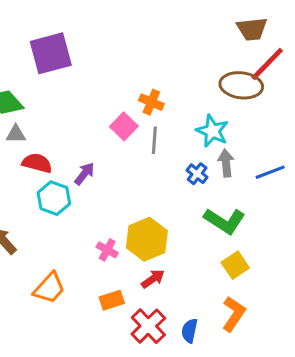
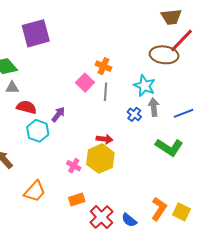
green L-shape: (225, 221) -> (169, 147), moved
yellow square: (235, 265) -> (181, 212), moved, turned -30
red arrow: (153, 279) -> (105, 139), moved, turned 42
blue semicircle: (189, 331) -> (129, 220), turned -63

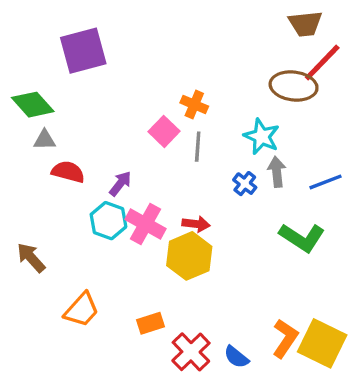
cyan hexagon: (38, 131) -> (108, 221), moved
pink cross: (74, 166) -> (145, 224), moved, size x1.6
yellow square: (181, 212) -> (322, 343), size x1.6

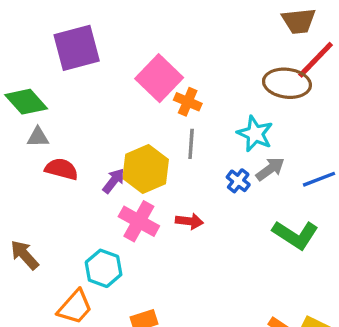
pink square: (164, 131) -> (159, 78), moved, size x1.5
gray arrow: (277, 172) -> (270, 169), turned 60
cyan hexagon: (108, 221) -> (104, 268), moved
yellow hexagon: (189, 256) -> (146, 169), moved

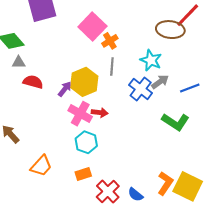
orange cross: (188, 102) -> (110, 41), turned 35
blue cross: (238, 181) -> (141, 89), size x1.6
red arrow: (189, 221) -> (100, 113), moved
cyan hexagon: (104, 268) -> (86, 142), moved

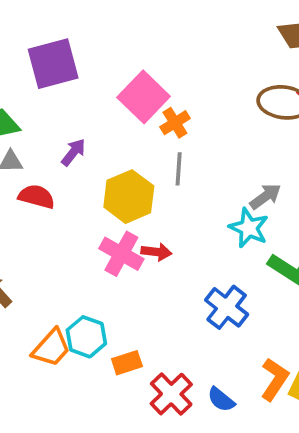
cyan star: (151, 60) -> (249, 228), moved
purple arrow: (65, 89) -> (73, 152), moved
blue cross: (141, 89) -> (227, 307), moved
cyan hexagon: (86, 142) -> (86, 337), moved

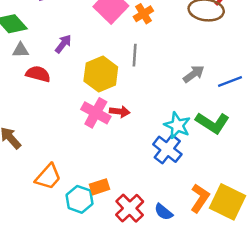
orange cross: (175, 123) -> (143, 14), moved
cyan star: (249, 228) -> (177, 125), moved
cyan hexagon: (86, 337) -> (79, 199), moved

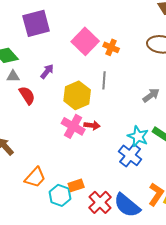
orange cross: (143, 14) -> (111, 47), turned -35
red semicircle: (38, 74) -> (27, 95), turned 42
blue semicircle: (164, 212) -> (127, 205), size x1.8

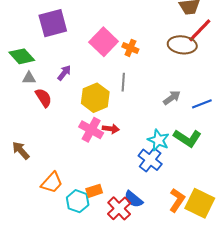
blue semicircle: (127, 205) -> (134, 199), moved, size x0.7

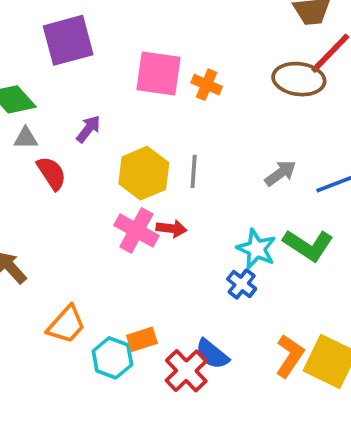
pink square: (104, 42) -> (159, 74), turned -36
gray line: (123, 82) -> (194, 171), moved
blue cross: (150, 160) -> (242, 284), size x0.7

